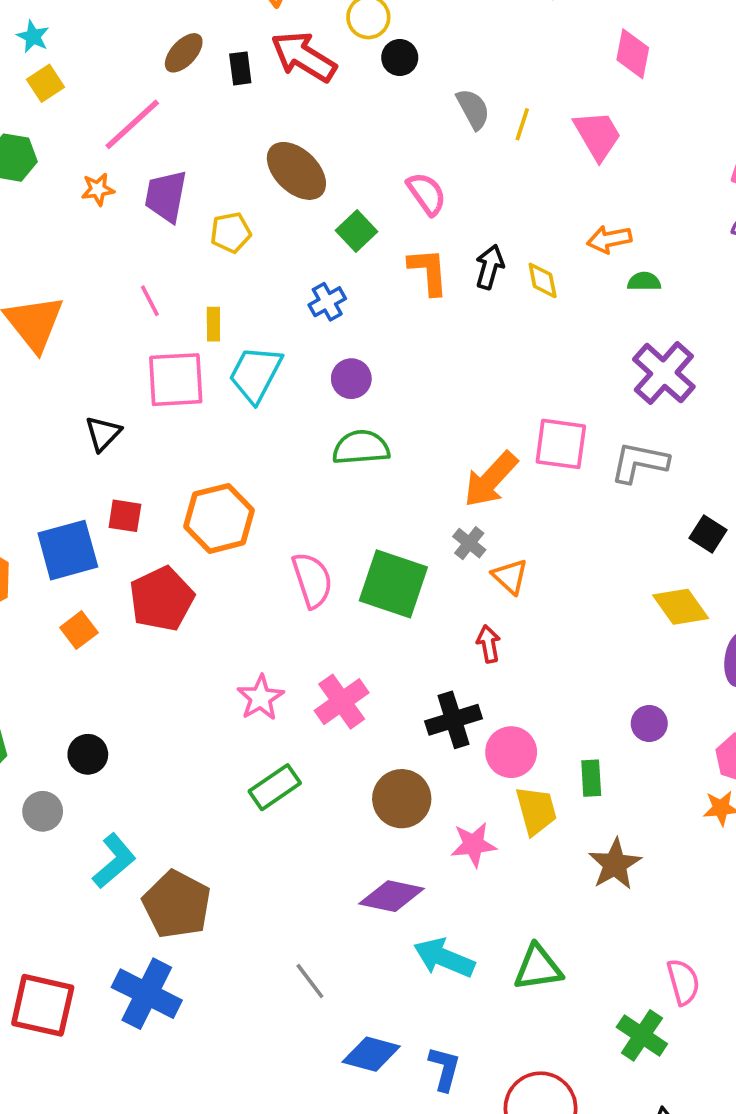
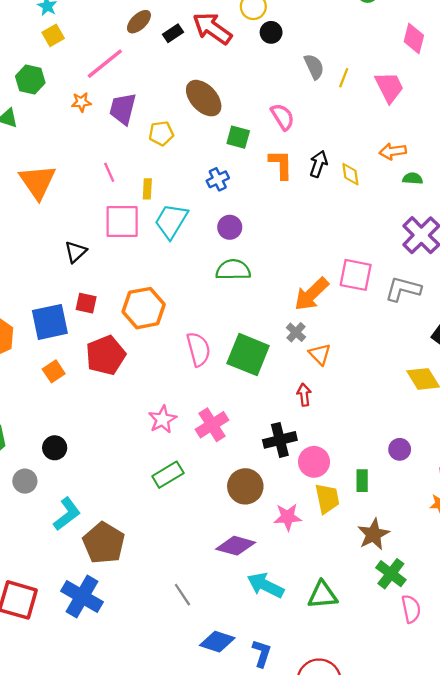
black rectangle: (240, 68) -> (173, 33), turned 60
green square: (356, 231) -> (238, 137), turned -35
green cross: (642, 1035) -> (391, 574), moved

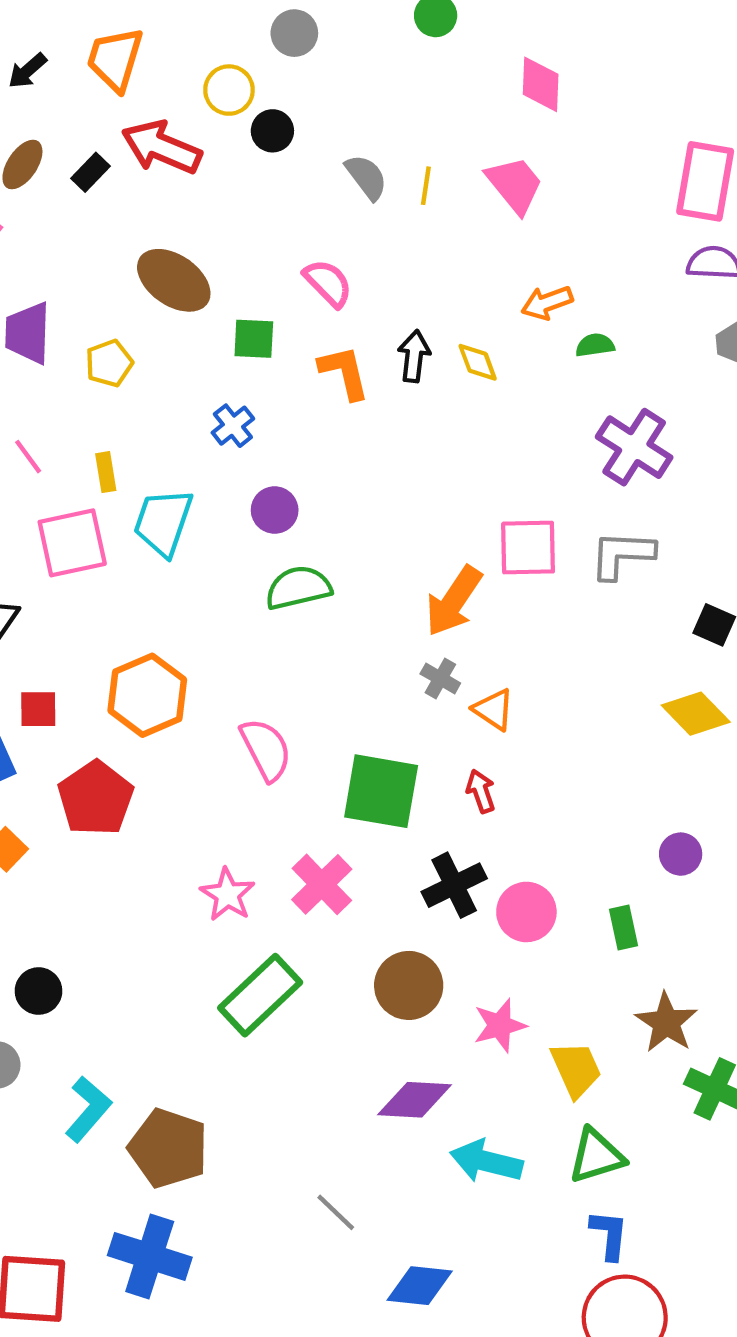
green square: (248, 355) -> (381, 791), moved
green rectangle: (168, 475) -> (260, 995), size x1.4
yellow trapezoid: (327, 499) -> (576, 1069), moved
blue L-shape: (262, 653) -> (609, 1235), moved

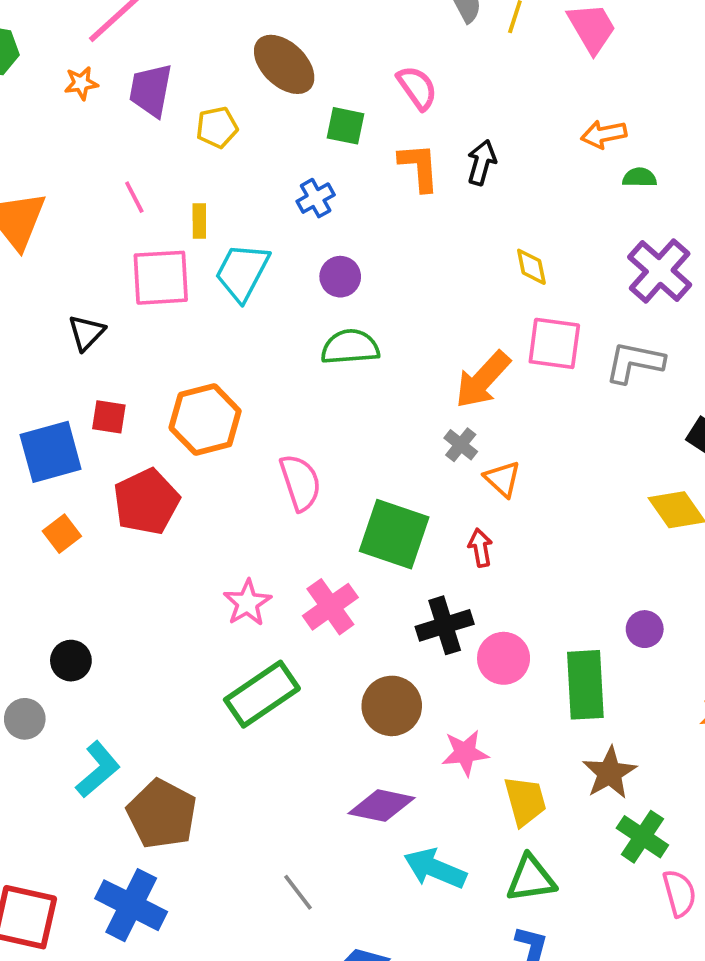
yellow diamond: (478, 362) -> (531, 267), moved
green rectangle: (624, 927) -> (585, 685), size x1.8

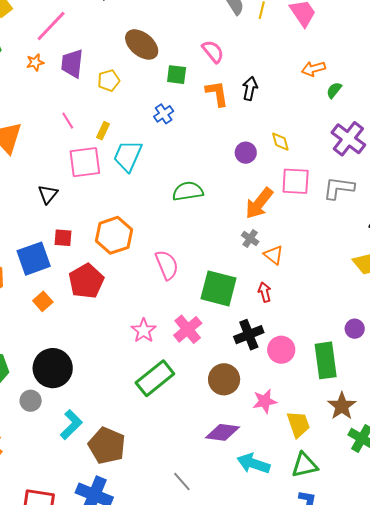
green semicircle: (640, 177) -> (334, 90), turned -48
yellow rectangle: (199, 221) -> (103, 131), turned 30
purple circle: (340, 277) -> (246, 153), moved
black circle: (71, 661) -> (53, 368), size x1.8

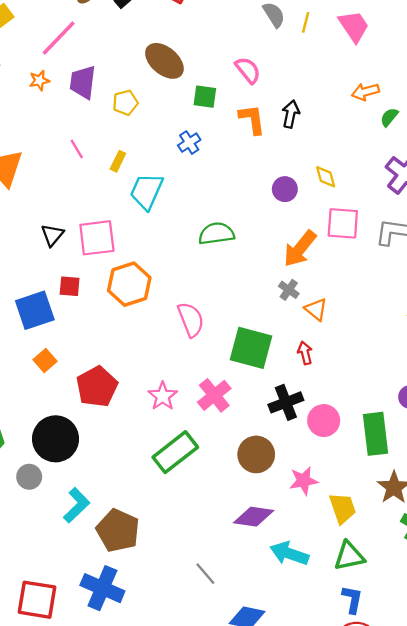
pink square: (85, 162) -> (97, 238), moved
red pentagon: (86, 281) -> (97, 387), moved

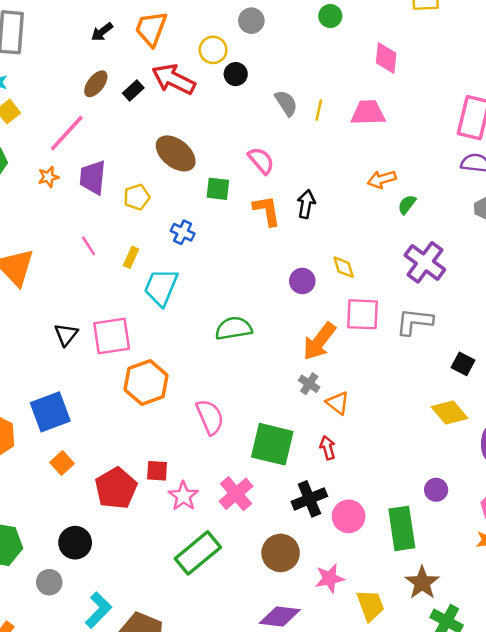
pink trapezoid: (354, 26) -> (368, 113), turned -56
blue cross: (189, 143) -> (183, 232), moved, turned -30
red square: (70, 286) -> (157, 471), moved
black circle: (56, 439) -> (75, 543), size x0.7

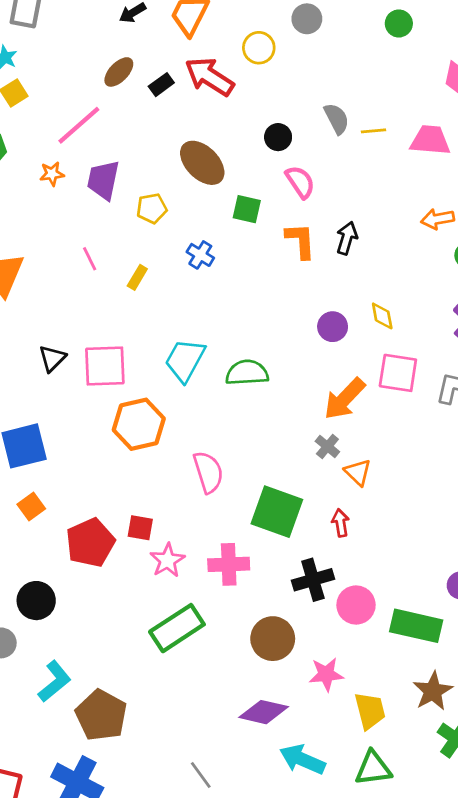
black circle: (236, 74) -> (278, 137), moved
yellow line: (319, 110) -> (374, 131), turned 66
cyan trapezoid: (161, 287) -> (185, 360), moved
pink cross: (236, 494) -> (229, 564), turned 32
green rectangle: (402, 528) -> (416, 626), turned -75

